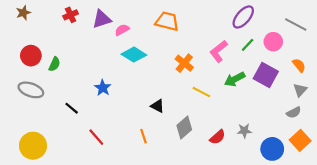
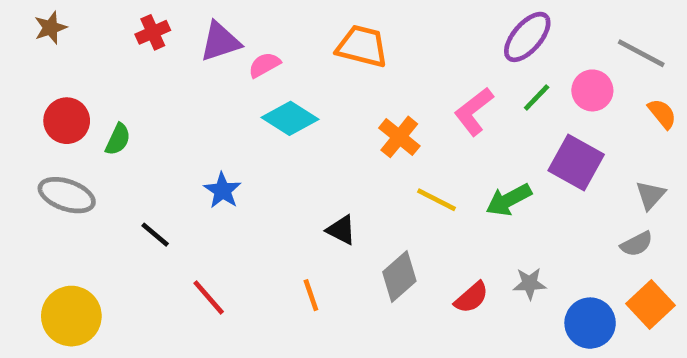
orange semicircle: (299, 65) -> (662, 114), moved
green arrow: (235, 79) -> (509, 200), moved

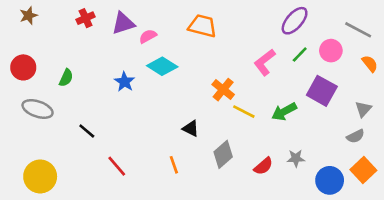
red circle: (67, 121) -> (23, 67), moved
orange cross: (399, 137) -> (223, 90), moved
blue star: (223, 190) -> (125, 82), moved

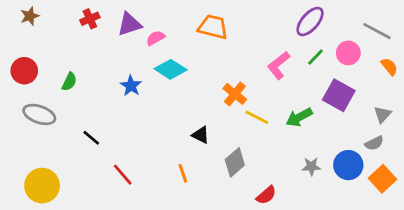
red semicircle: (263, 166) -> (266, 195), moved
blue circle: (330, 180) -> (348, 165), moved

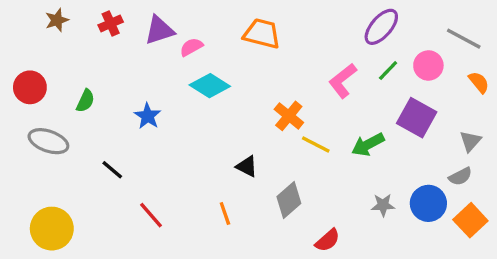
brown star: (30, 16) -> (57, 20), moved
blue star: (131, 86) -> (148, 116), moved

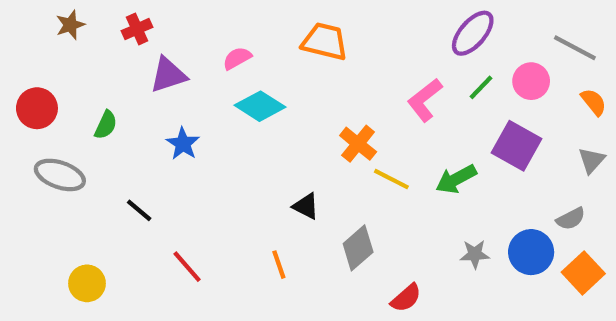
purple triangle: (159, 30) -> (168, 75), moved
gray triangle: (470, 141) -> (592, 160), moved
yellow circle: (52, 229) -> (87, 283), moved, size x0.7

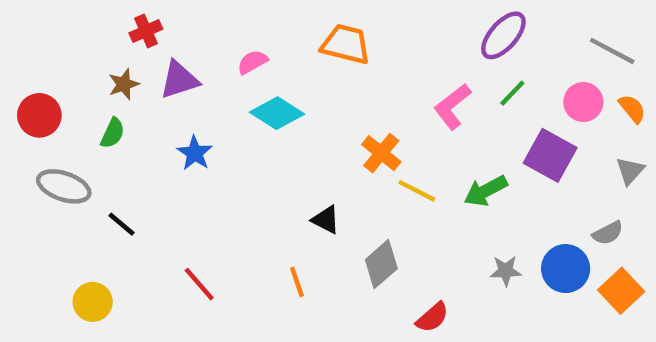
brown star: (70, 25) -> (124, 84), moved
pink circle: (531, 81) -> (583, 102), moved
black line: (139, 210) -> (121, 224), moved

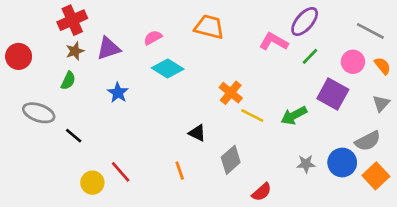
red cross: (146, 31) -> (72, 20), moved, size x1.5
pink L-shape: (452, 106) -> (274, 42), moved, turned 68
red circle: (39, 115) -> (19, 56), moved
gray semicircle: (608, 233) -> (368, 141), size x1.4
yellow circle: (93, 302) -> (92, 183), moved

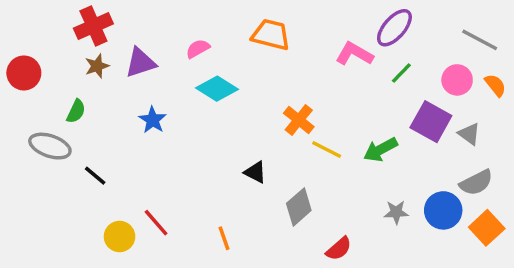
green semicircle: (68, 81) -> (76, 111), moved
gray triangle: (381, 103) -> (469, 134), moved, turned -36
orange line: (180, 171) -> (224, 238), moved

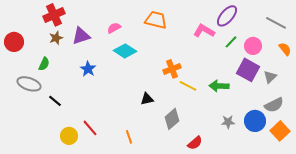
pink circle: (457, 80) -> (253, 46), moved
orange cross: (299, 120) -> (172, 69), turned 30
gray triangle: (469, 134) -> (270, 77), turned 40
green arrow: (381, 150) -> (219, 86), turned 30
black triangle: (255, 172) -> (147, 99), turned -40

